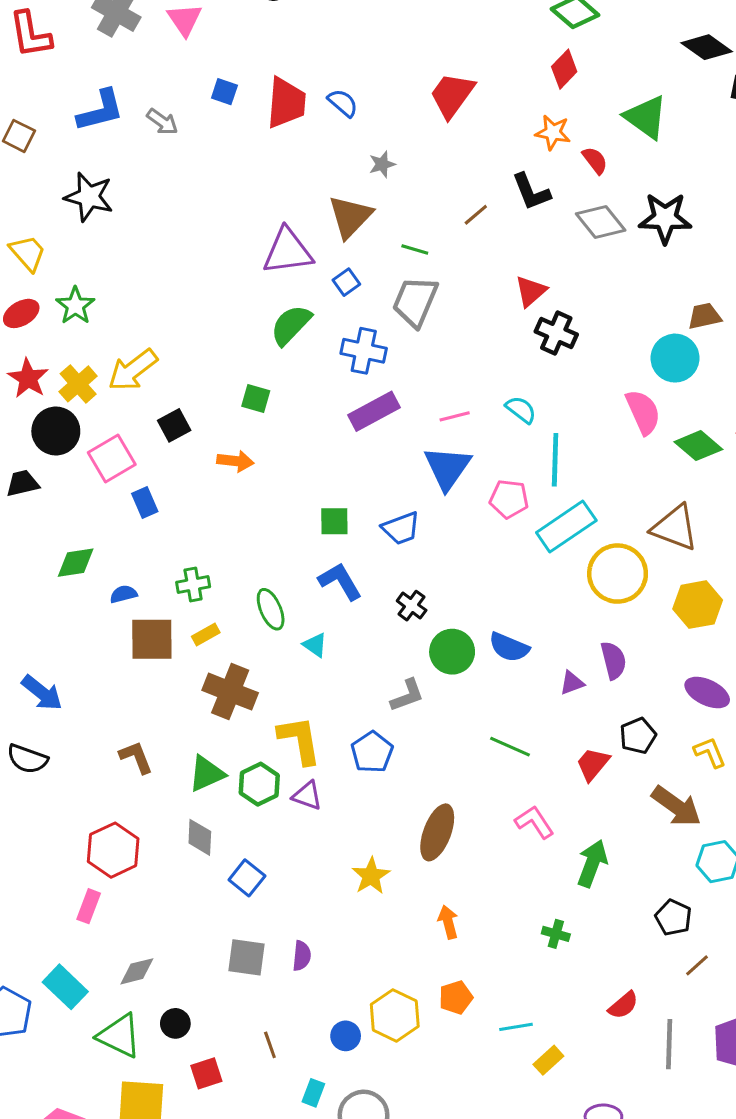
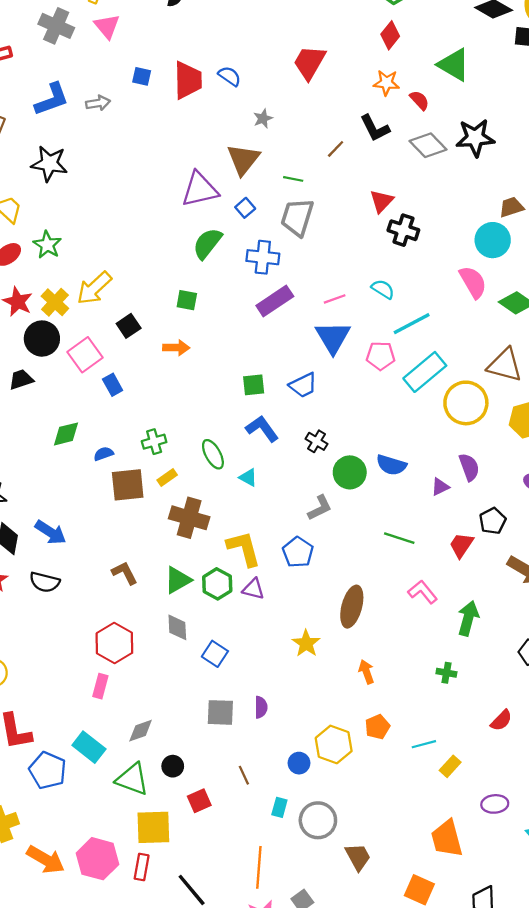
gray arrow: (162, 122) -> (98, 103), turned -40
cyan line: (555, 460) -> (412, 324), turned 66

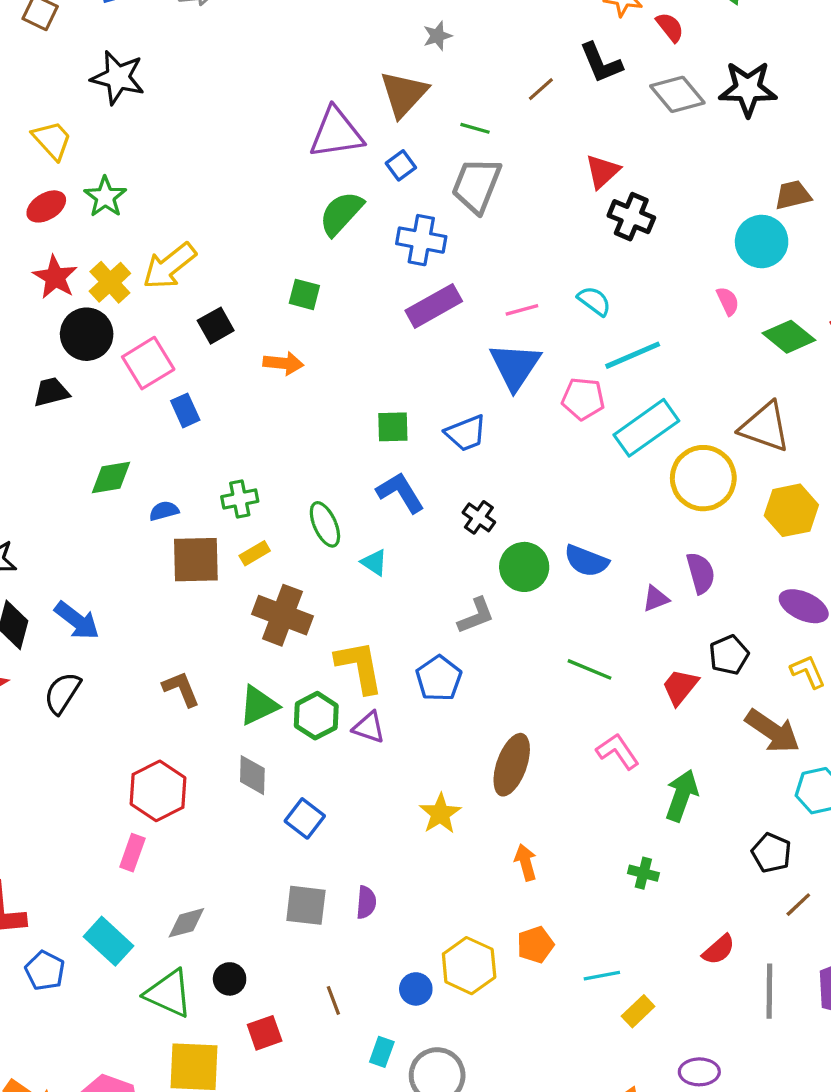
pink semicircle: (473, 282) -> (728, 301), size x0.6
black semicircle: (45, 582) -> (62, 693), turned 104
blue pentagon: (48, 770) -> (45, 971), size x0.7

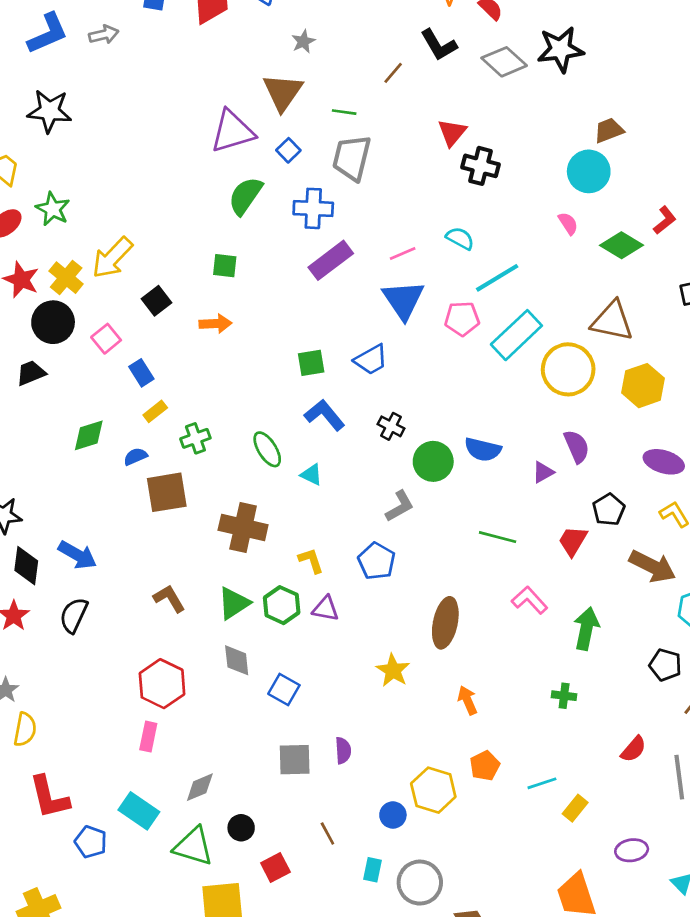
pink square: (148, 363) -> (106, 339), size x0.7
yellow rectangle: (255, 553) -> (155, 411), moved
yellow L-shape: (359, 667) -> (311, 561), size x0.6

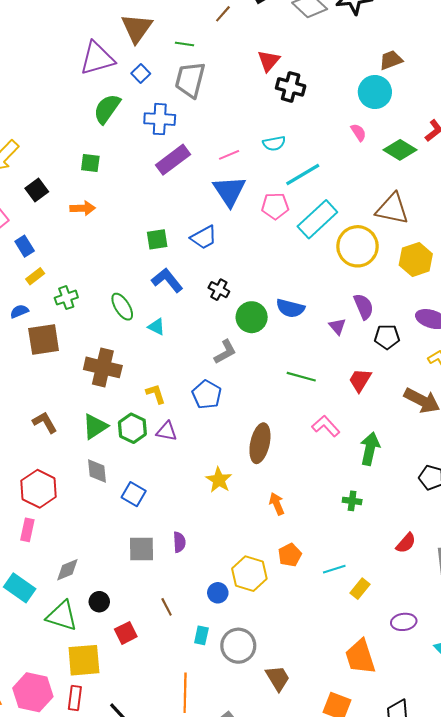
cyan semicircle: (460, 238) -> (274, 143), turned 140
purple triangle: (543, 472) -> (337, 326), turned -42
black pentagon: (609, 510) -> (387, 337), moved, turned 30

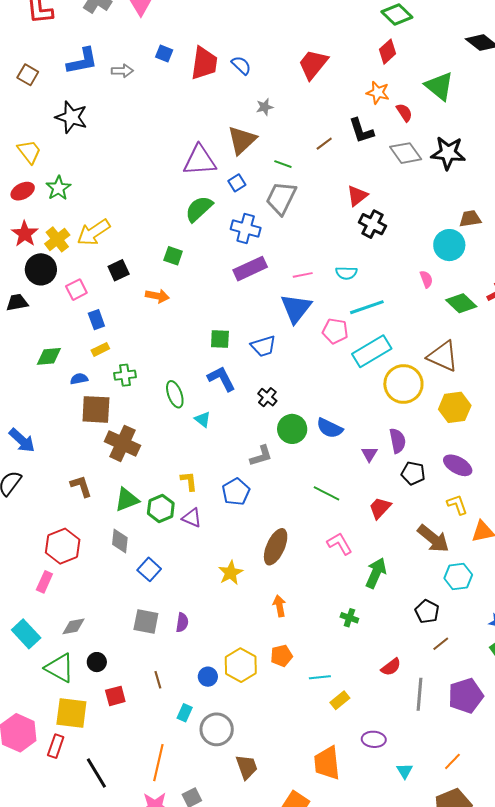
brown cross: (103, 367) -> (122, 443), moved

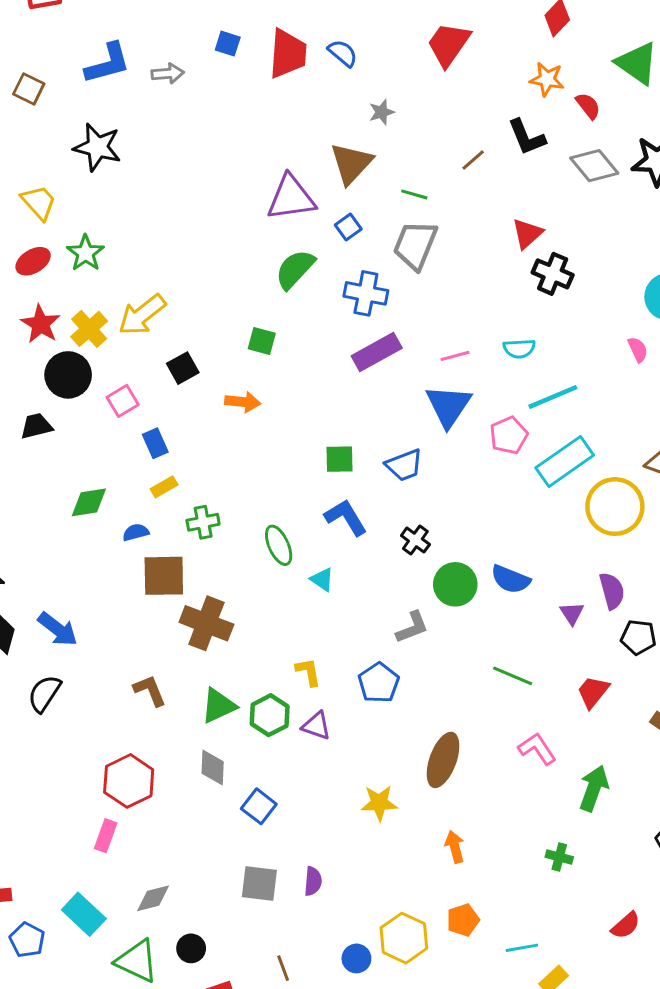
pink pentagon: (335, 331) -> (509, 435), turned -30
yellow star: (231, 573) -> (379, 803), turned 30

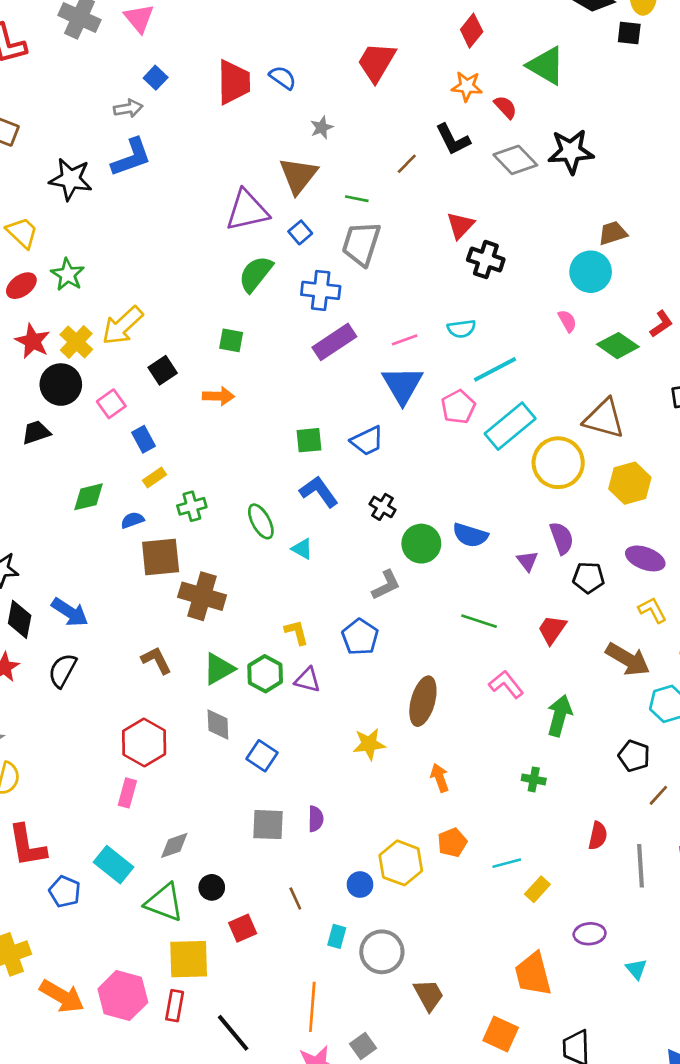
blue square: (228, 44) -> (156, 78), moved, turned 30
blue L-shape: (108, 63) -> (131, 157), moved
red semicircle: (626, 925) -> (598, 836), turned -32

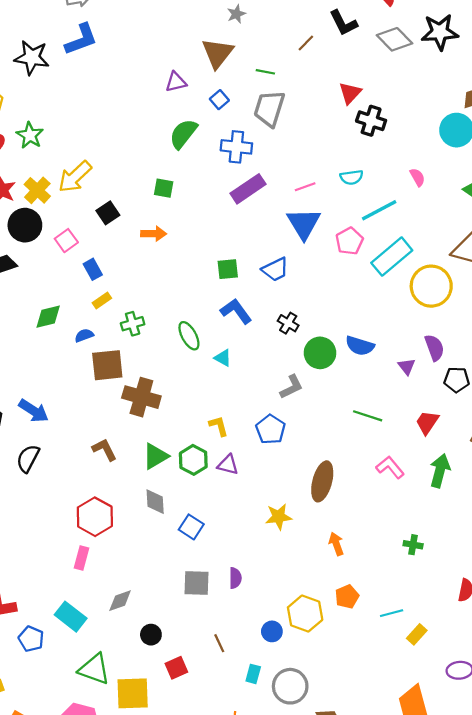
purple triangle: (247, 210) -> (176, 82), size x0.6
pink semicircle: (567, 321) -> (417, 177), moved
green arrow: (559, 716) -> (440, 471), moved
green triangle: (164, 902) -> (94, 669), moved

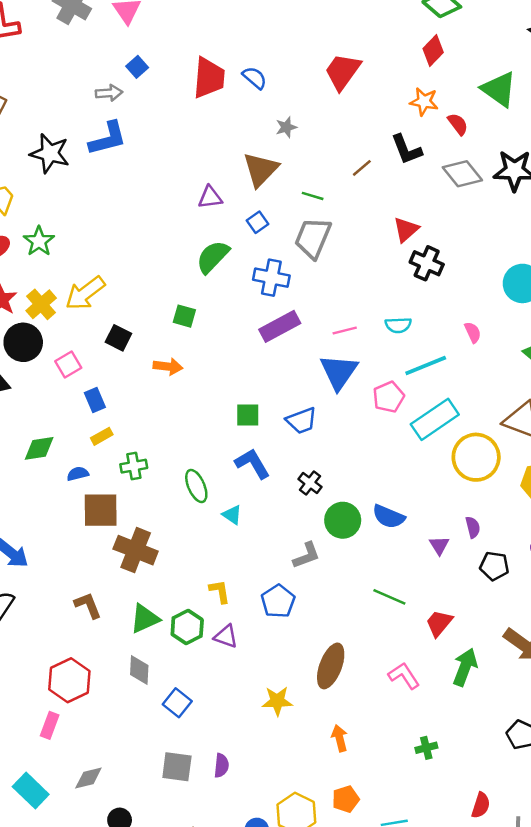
black square: (108, 213) -> (118, 338), turned -35
purple semicircle: (434, 348) -> (473, 527), size x0.7
red trapezoid: (427, 422) -> (439, 623), moved
pink L-shape: (390, 467) -> (404, 676), moved
green cross: (413, 545) -> (426, 748), turned -30

